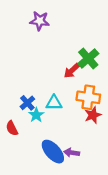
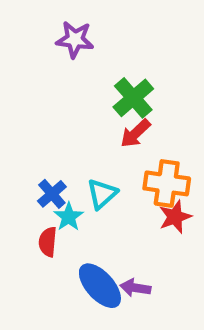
green cross: (88, 59) -> (133, 98), moved
cyan triangle: (54, 103) -> (102, 194), turned -42
red semicircle: (12, 128) -> (48, 242), moved, turned 32

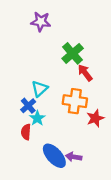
red arrow: (135, 133) -> (85, 73), moved, turned 96
orange cross: (167, 183) -> (75, 101), moved
cyan triangle: (102, 194) -> (40, 89), moved

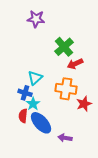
red arrow: (85, 73) -> (75, 64), turned -77
blue cross: (28, 106) -> (25, 93), turned -32
blue ellipse: (54, 156) -> (41, 123), moved

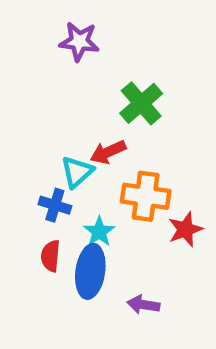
red arrow: (75, 64) -> (108, 152), moved
cyan star: (33, 104) -> (99, 232), moved
blue ellipse: (41, 123) -> (90, 271), turned 50

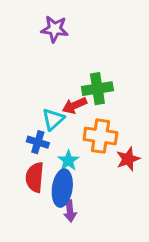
green cross: (141, 103) -> (97, 89), moved, turned 32
red semicircle: (51, 256) -> (35, 177), size x1.4
purple arrow: (143, 305) -> (70, 211), moved, turned -105

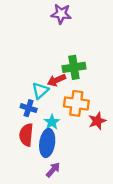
purple star: (55, 29) -> (61, 14), moved
purple arrow: (70, 211) -> (53, 170), moved, turned -133

